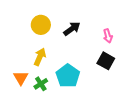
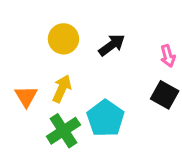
orange triangle: (21, 78) -> (26, 96), moved
green cross: (41, 84) -> (63, 131), size x1.5

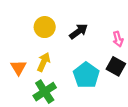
cyan pentagon: (106, 118) -> (86, 75), moved

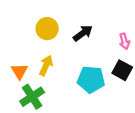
cyan pentagon: (86, 75) -> (91, 79), turned -30
green cross: (45, 92) -> (32, 97), moved

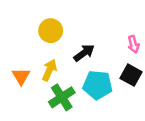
black arrow: (83, 33) -> (84, 53), moved
green cross: (32, 97) -> (62, 97), moved

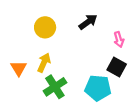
black arrow: (84, 53) -> (88, 22), moved
cyan pentagon: (98, 85) -> (98, 88), moved

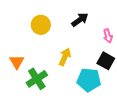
yellow arrow: (44, 63) -> (65, 57), moved
green cross: (55, 87) -> (37, 79), moved

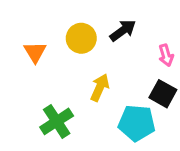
yellow circle: (41, 25) -> (81, 38), moved
orange triangle: (17, 62) -> (35, 52), moved

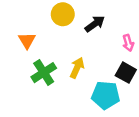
yellow circle: (81, 38) -> (63, 14), moved
green cross: (57, 121) -> (44, 73), moved

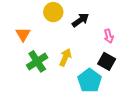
cyan pentagon: (106, 95) -> (90, 81), turned 30

